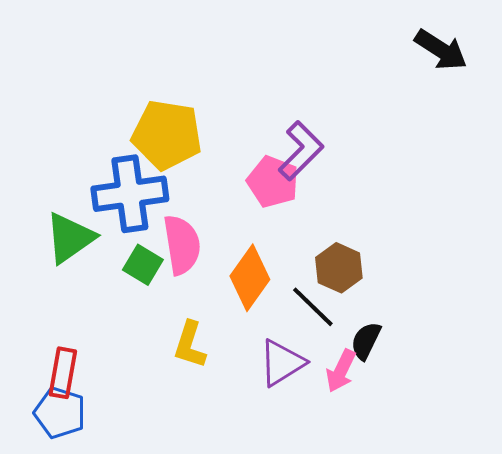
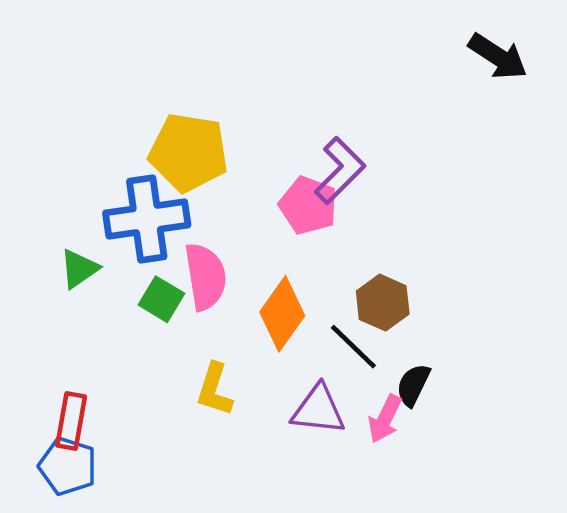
green triangle: (70, 238) -> (79, 269), size x0.7
purple triangle: (282, 363) -> (318, 410), turned 38

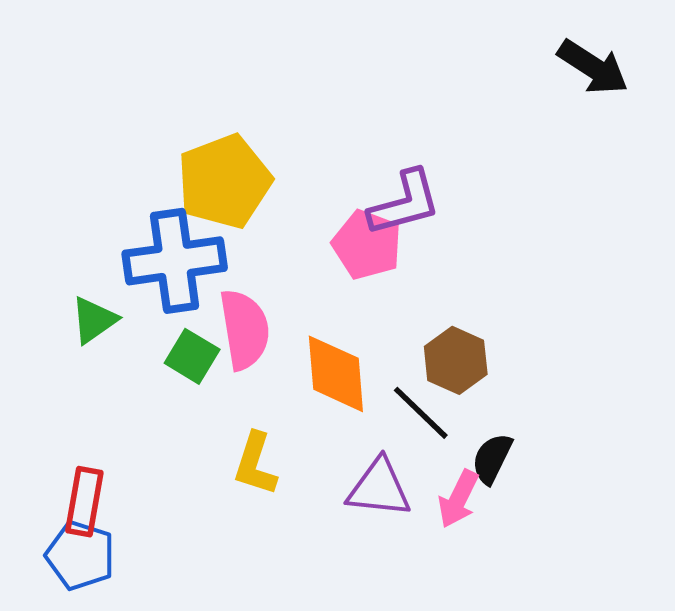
yellow pentagon: (189, 152) -> (224, 181), turned -30
purple L-shape: (340, 170) -> (405, 203), turned 30
orange diamond: (282, 314) -> (336, 374), turned -40

